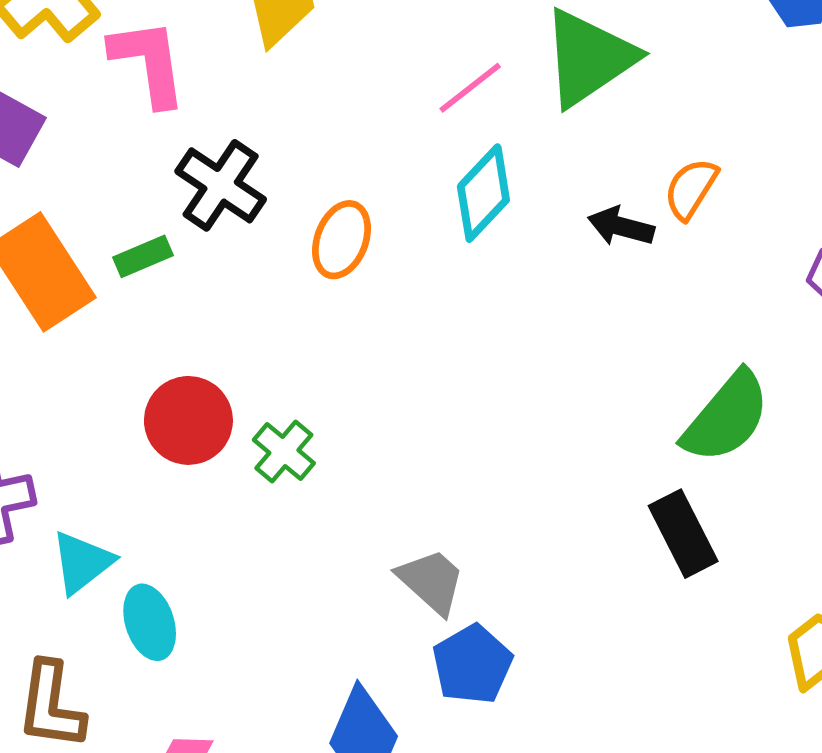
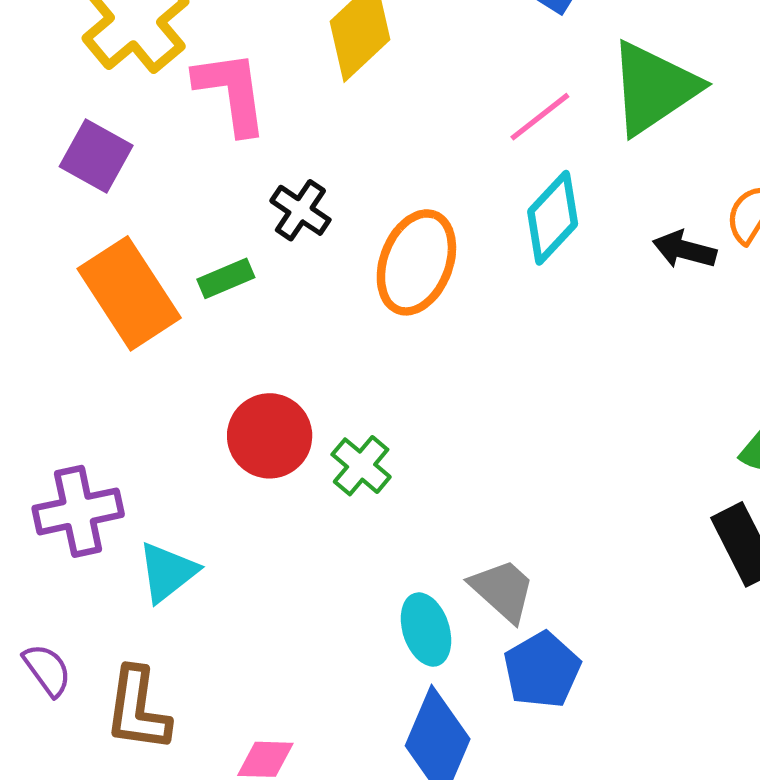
black cross: (221, 185) -> (300, 210), size x0.7
orange ellipse: (341, 240) -> (416, 262), size x1.4
cyan ellipse: (150, 622) -> (426, 630), moved

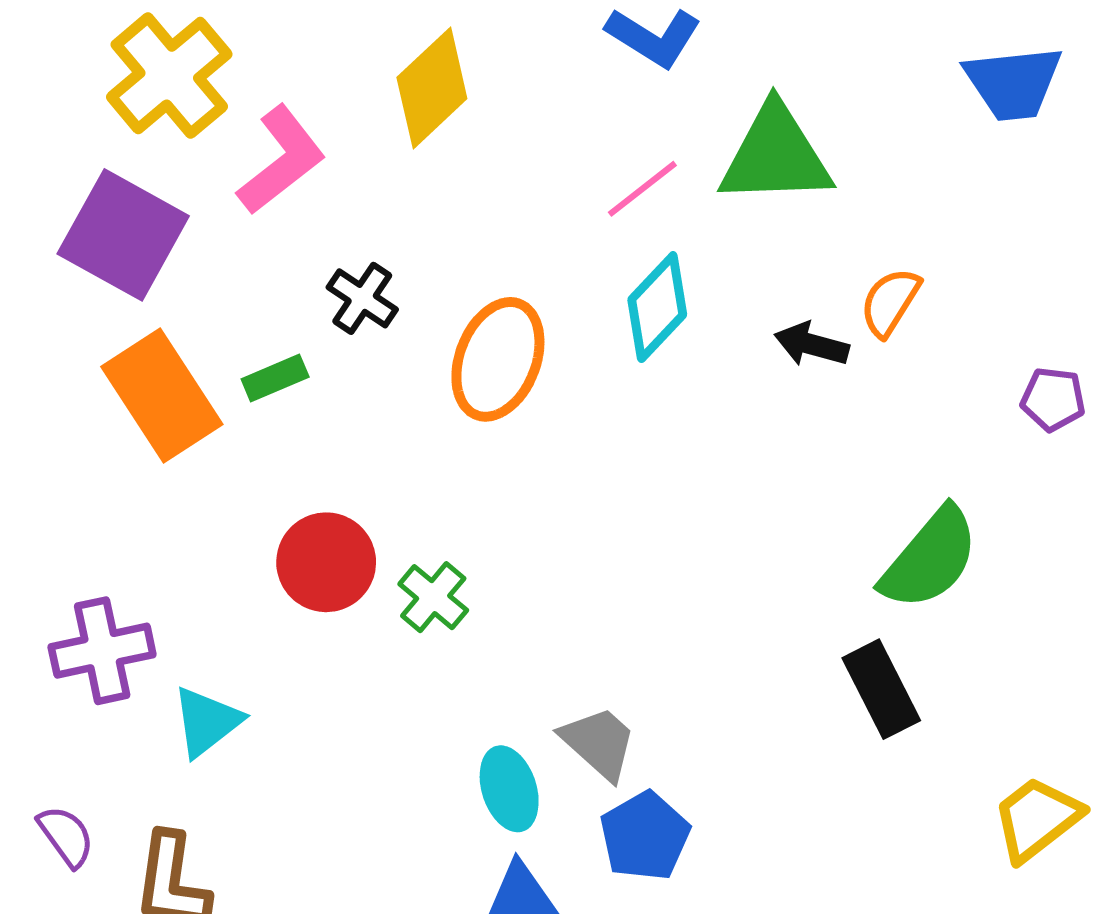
green triangle: (654, 88) -> (776, 155), turned 32
pink L-shape: (231, 92) -> (281, 160), turned 60
purple square: (96, 156) -> (123, 235), size x1.5

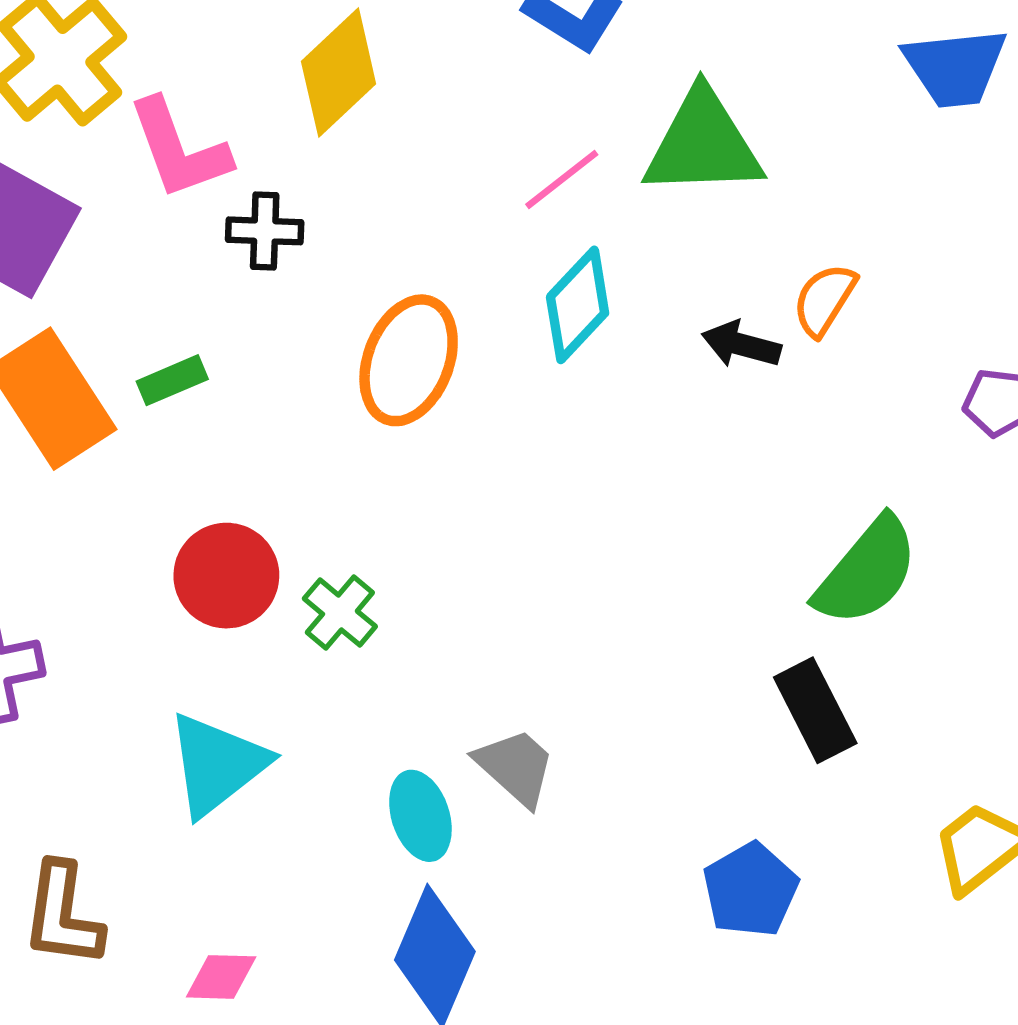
pink L-shape: (281, 160) -> (179, 149), turned 108
black cross: (362, 298) -> (265, 231), moved, turned -32
cyan triangle: (207, 722) -> (217, 764), moved, size x1.4
blue pentagon: (645, 836) -> (750, 890), moved

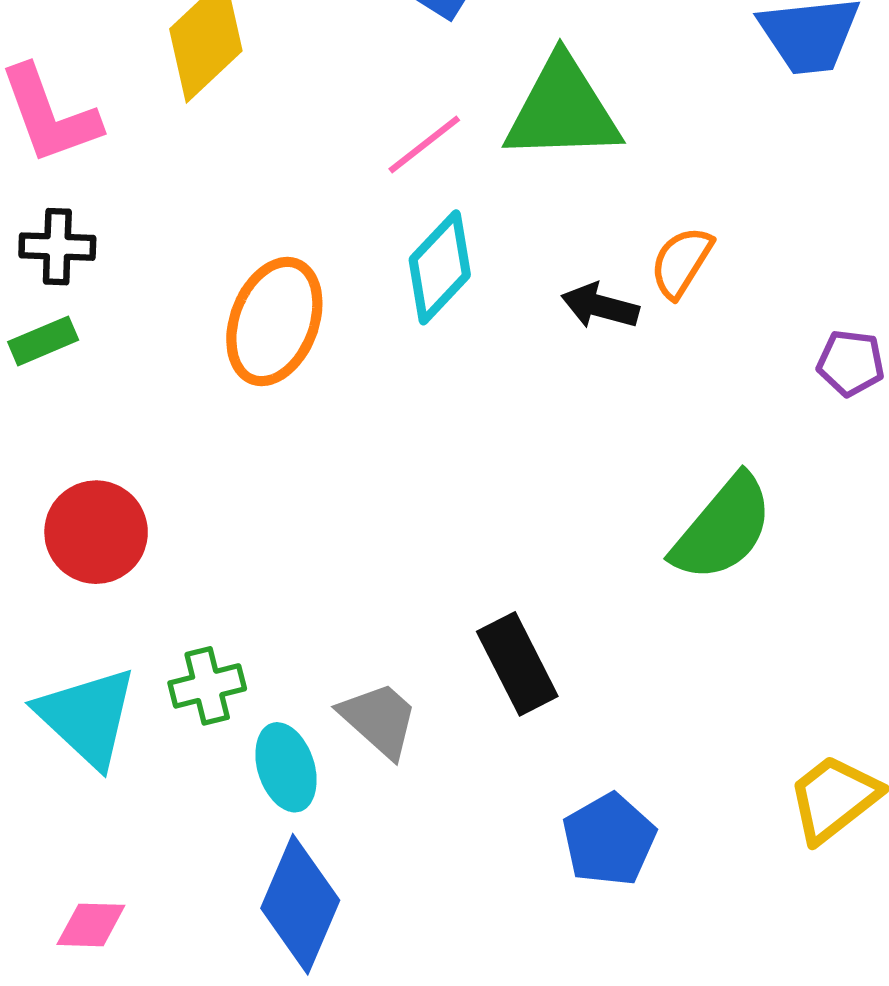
black cross: (265, 231) -> (57, 247), moved
green cross: (340, 613) -> (207, 686), moved, turned 36
black rectangle: (815, 710) -> (517, 664), moved
cyan triangle: (217, 764) -> (87, 717), turned -39

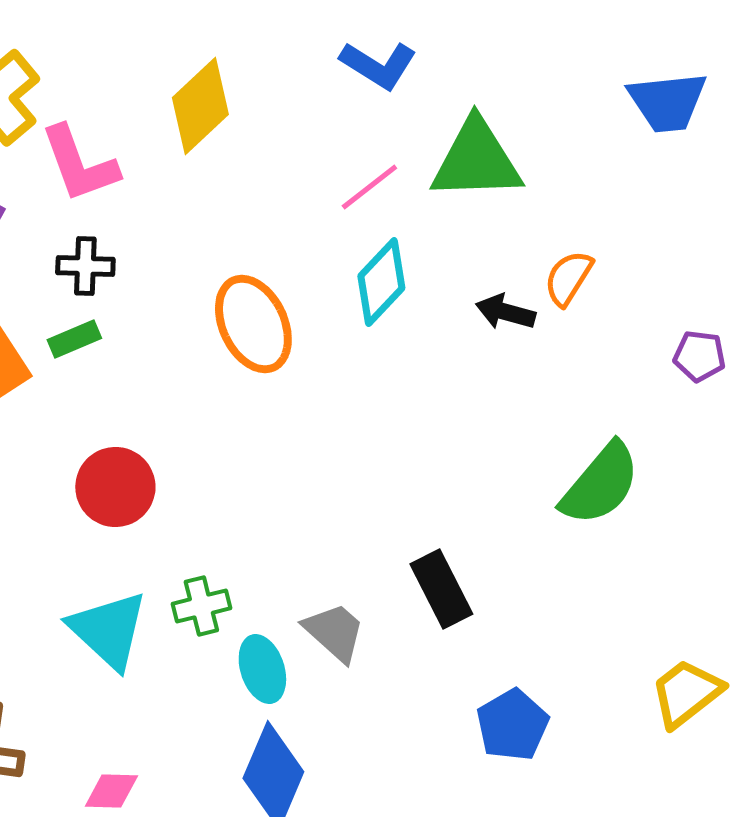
orange ellipse: (274, 322) -> (253, 324), turned -46

